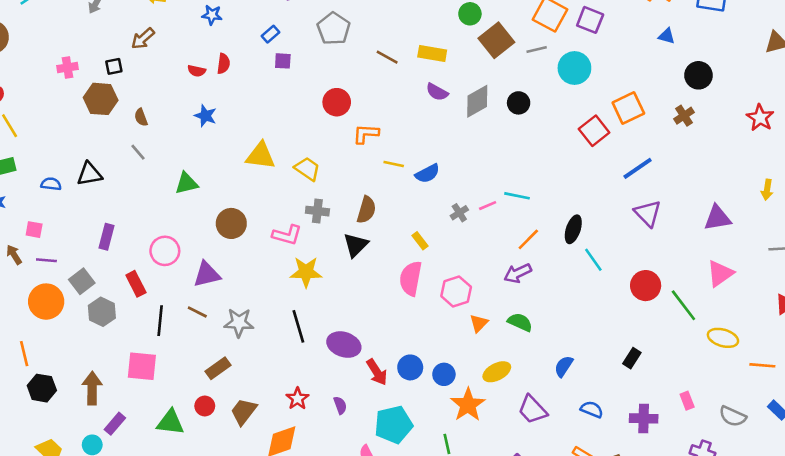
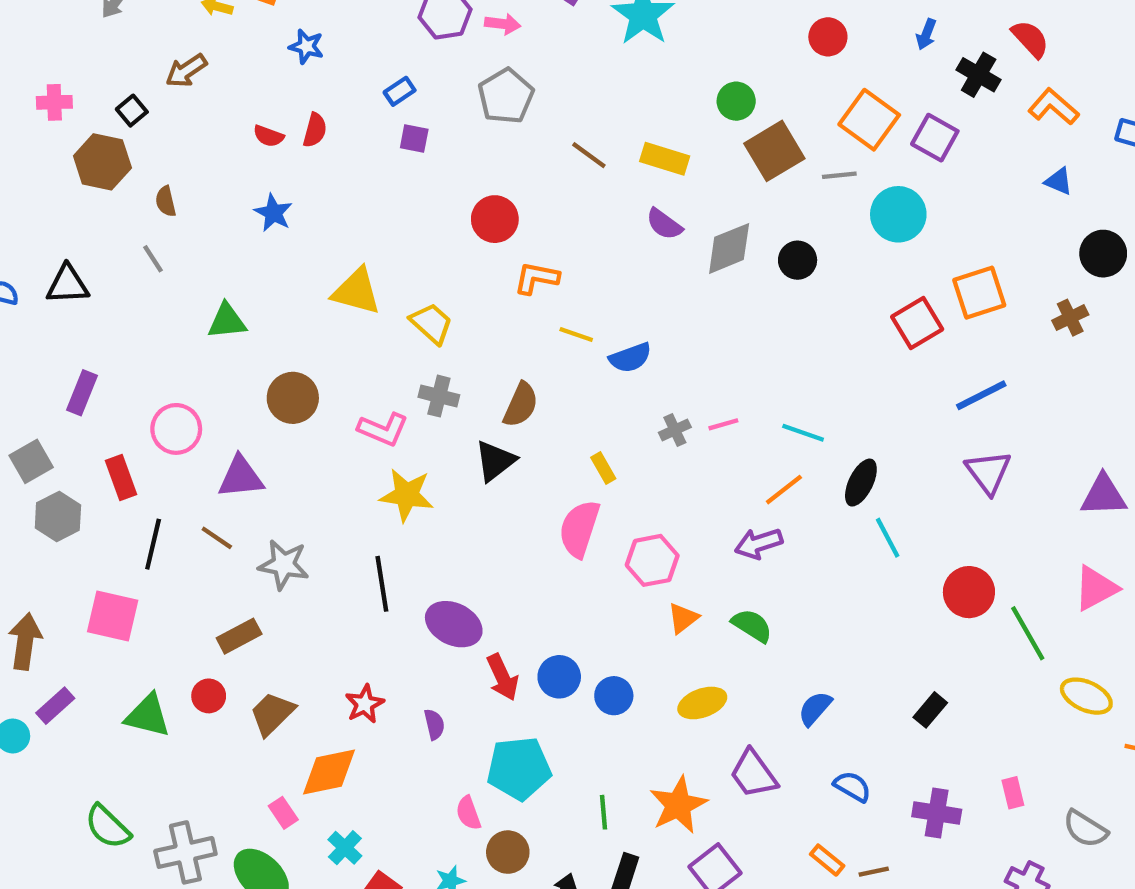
black square: (114, 66) -> (132, 111), turned -36
cyan line: (517, 196) -> (803, 433), moved
orange star: (468, 405) -> (678, 805), moved

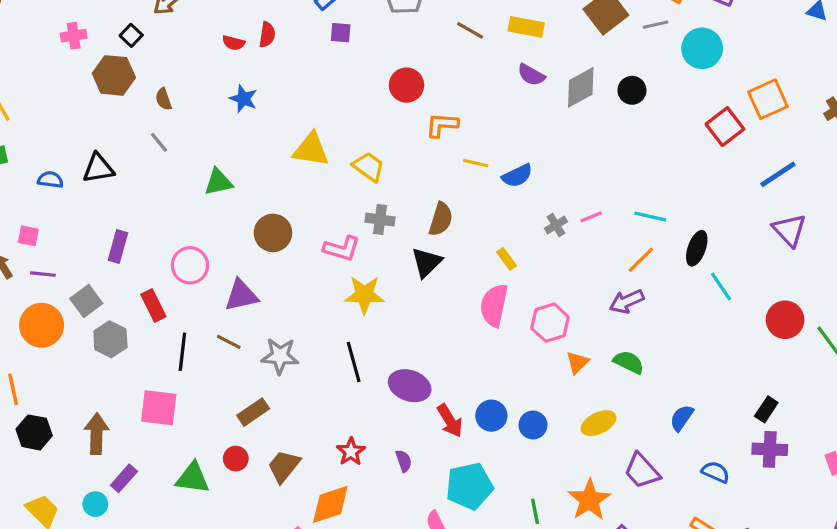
purple cross: (937, 813) -> (770, 449), moved

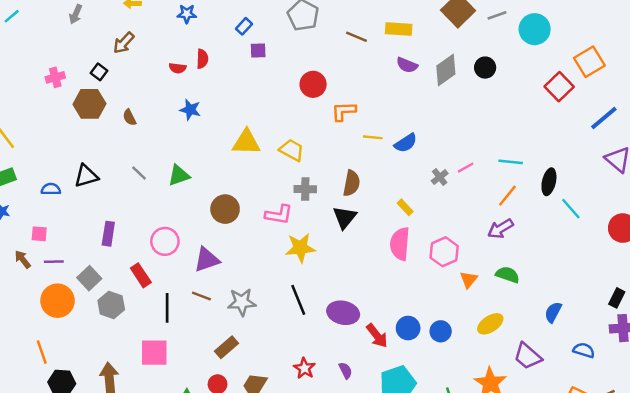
gray line: (159, 142) -> (139, 173), moved

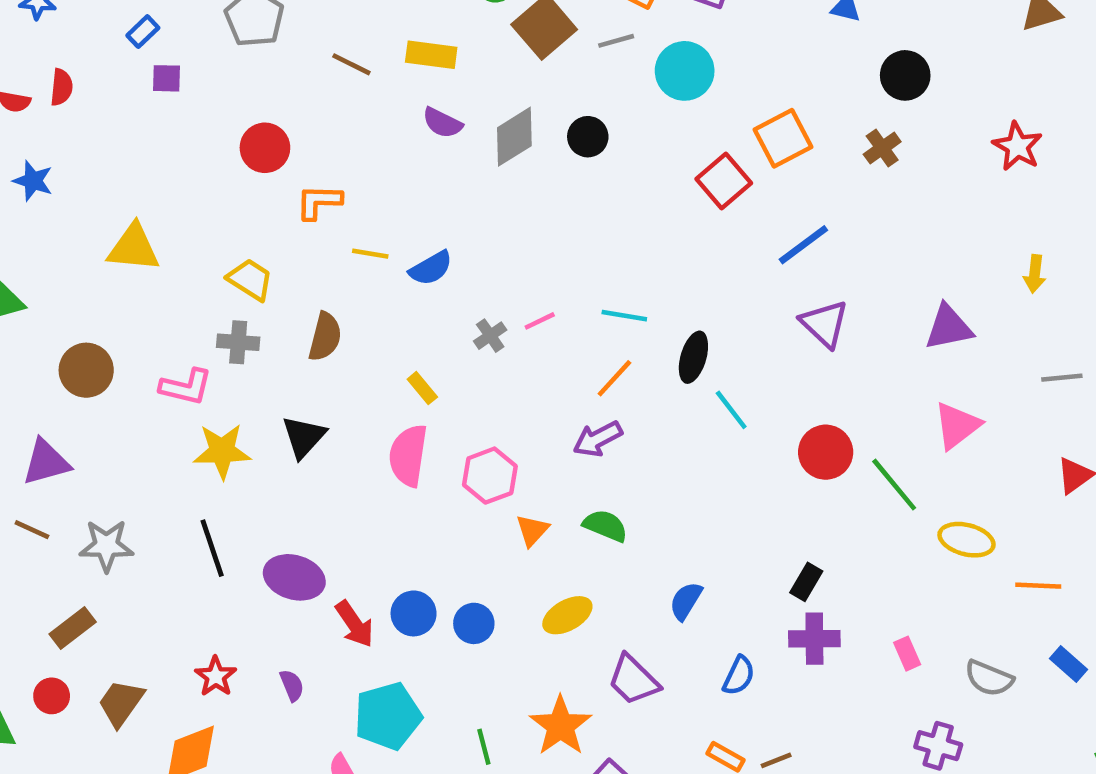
yellow trapezoid: (292, 150) -> (250, 280), moved
black triangle: (345, 217) -> (304, 437), moved
blue semicircle: (584, 350) -> (739, 676), turned 95

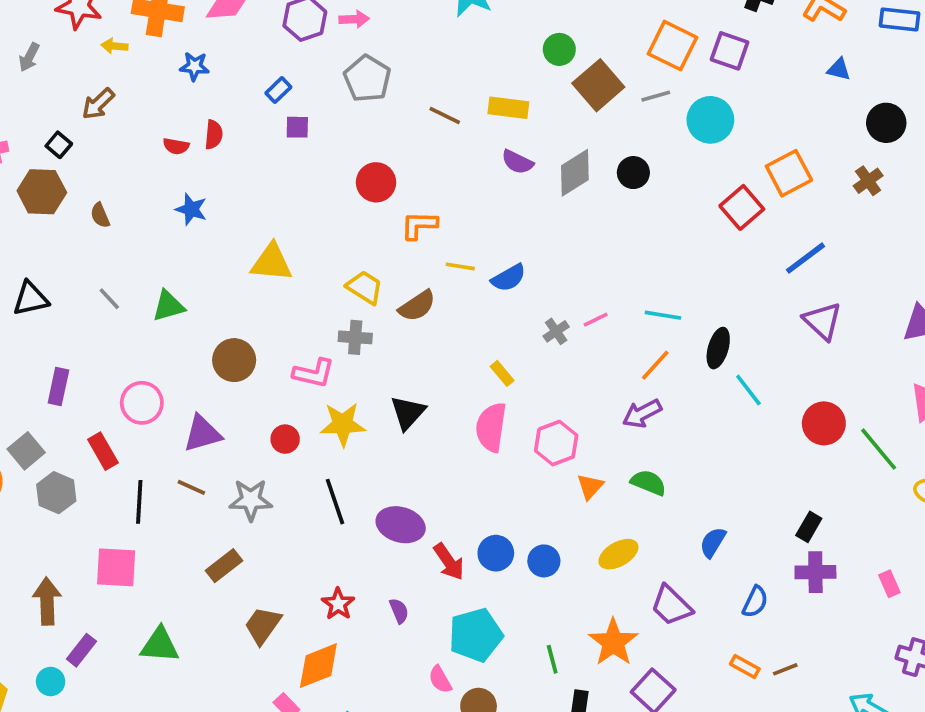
brown semicircle: (325, 337) -> (417, 306), moved, turned 42
red circle: (52, 696) -> (285, 439), moved

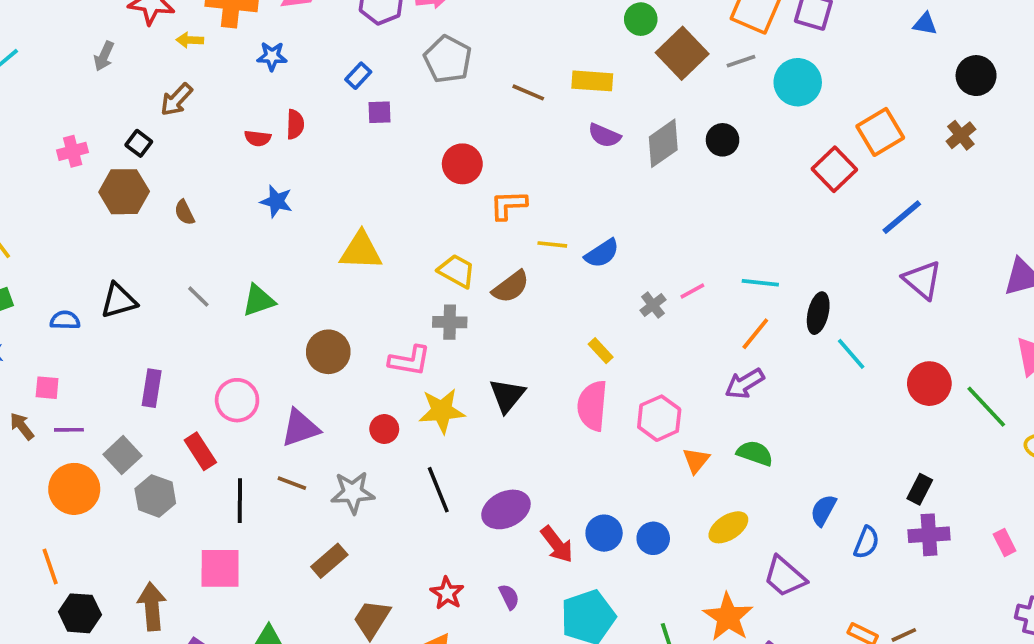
purple ellipse: (401, 525) -> (506, 509), turned -39
blue semicircle: (755, 602) -> (866, 542), moved

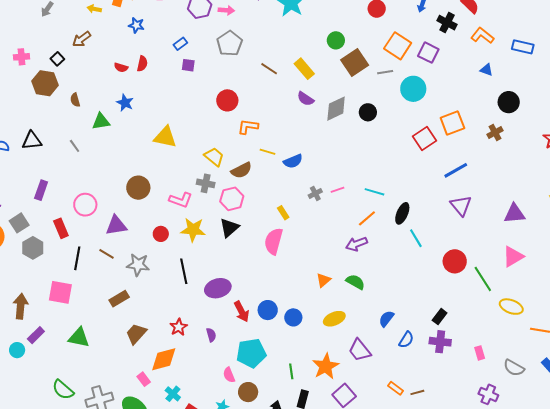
yellow rectangle: (592, 81) -> (304, 69), turned 35
green triangle: (259, 301) -> (101, 121), moved
pink hexagon: (659, 418) -> (232, 199), moved

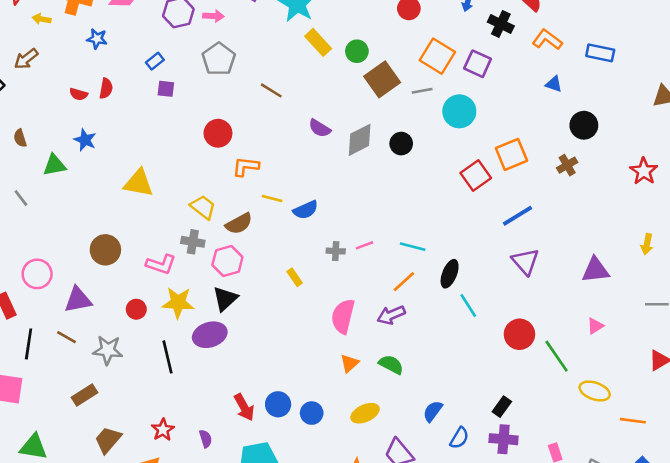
yellow rectangle: (304, 69) -> (318, 42), moved
gray cross: (315, 193) -> (336, 251), turned 32
pink semicircle: (274, 241) -> (343, 316), moved
pink triangle: (513, 257) -> (595, 326), size x0.6
purple ellipse: (218, 288) -> (210, 335), moved

